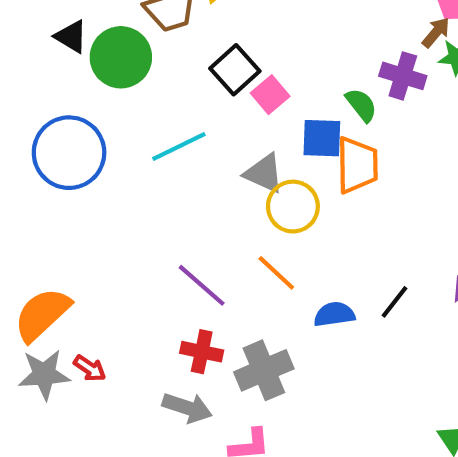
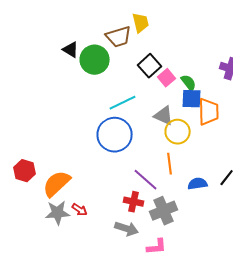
green semicircle: (361, 105) -> (189, 83), moved
blue circle: (69, 153) -> (115, 135), moved
orange line: (276, 273) -> (170, 164), turned 40
purple line: (202, 285) -> (146, 180), moved

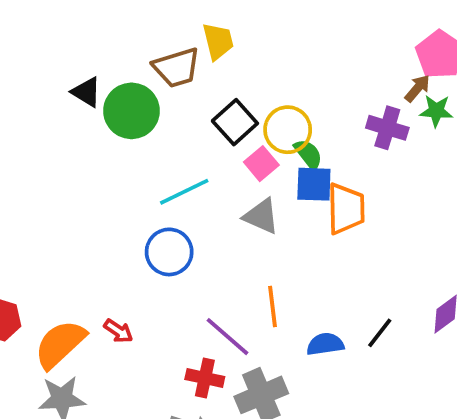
pink square: (167, 78) -> (261, 164), moved
yellow circle: (178, 132) -> (288, 130), moved
blue circle: (115, 135) -> (169, 252), size x0.7
red arrow: (80, 210) -> (118, 331), moved

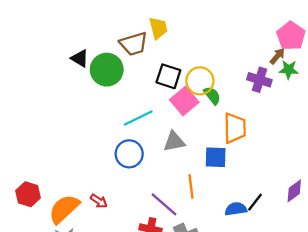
black square: (235, 122) -> (168, 76), turned -30
pink square: (261, 164) -> (184, 101), size x1.4
blue square: (314, 184) -> (216, 157), moved
gray triangle: (261, 216) -> (174, 142), moved, turned -35
blue semicircle: (325, 344) -> (236, 209), moved

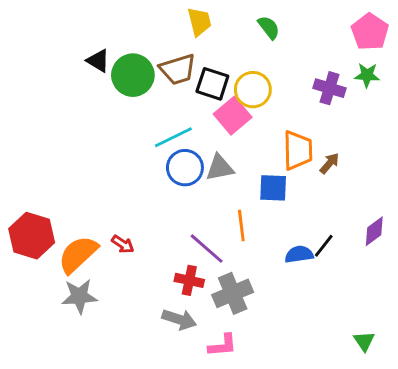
brown trapezoid: (134, 44) -> (178, 69), moved
brown arrow: (277, 56) -> (329, 163), moved
green semicircle: (212, 95) -> (269, 27), moved
blue circle: (129, 154) -> (185, 168), moved
red hexagon: (28, 194) -> (32, 236), size x1.4

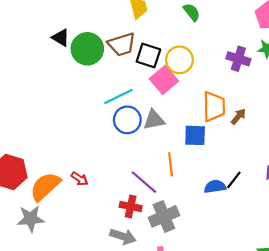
gray star: (79, 296) -> (31, 219), moved

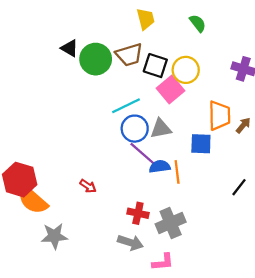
purple line: (144, 182) -> (142, 154), moved
orange semicircle: (45, 186) -> (33, 200), moved, turned -96
blue semicircle: (215, 186) -> (160, 167), moved
gray star: (31, 219) -> (54, 236), moved

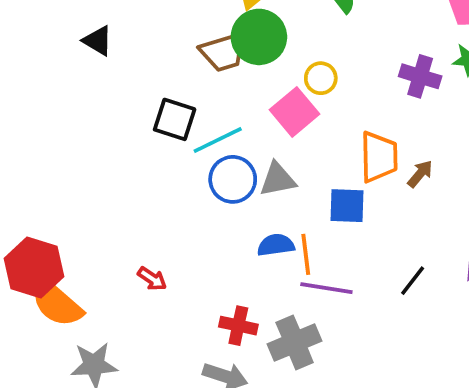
black triangle: (70, 48) -> (98, 41), moved
green circle: (96, 59) -> (259, 37), moved
black square: (155, 66) -> (175, 119), moved
yellow circle: (186, 70) -> (321, 78), size x0.7
purple line: (142, 154) -> (326, 288), moved, turned -32

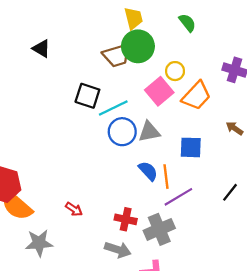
orange trapezoid: (379, 157) -> (196, 96), moved, turned 44
brown arrow: (420, 174) -> (235, 128), turned -96
blue semicircle: (276, 245) -> (148, 171), turned 55
red arrow: (152, 279) -> (74, 209), moved
purple line: (326, 288) -> (178, 197), turned -40

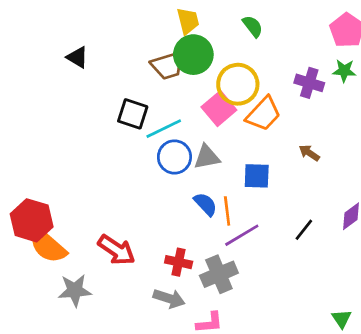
yellow circle: (175, 71) -> (238, 84), size x1.8
red arrow: (74, 209) -> (117, 250), size x1.8

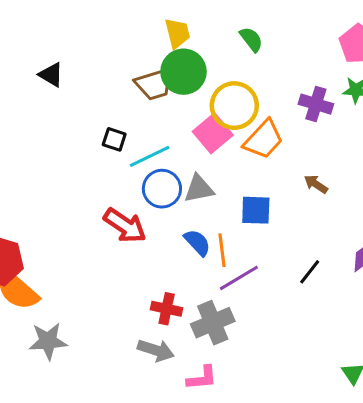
black square: (133, 114) -> (114, 139), size x0.7
red arrow: (117, 250) -> (125, 226), moved

